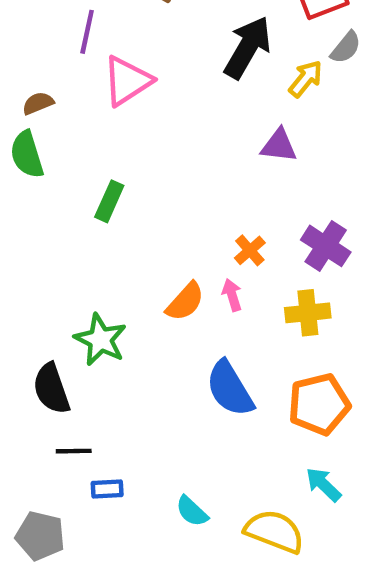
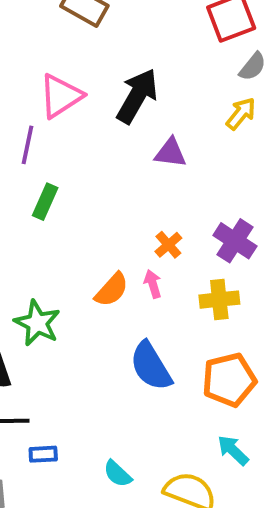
purple line: (87, 32) -> (28, 145), moved
black arrow: (248, 47) -> (137, 96), moved
yellow arrow: (306, 79) -> (241, 114), moved
purple triangle: (279, 146) -> (170, 153), moved

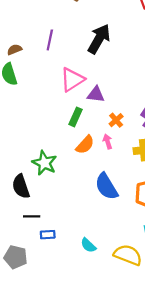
pink triangle: (61, 96) -> (72, 80), moved
purple line: (28, 145) -> (50, 40), moved
purple triangle: (170, 153) -> (96, 94), moved
green rectangle: (45, 202) -> (75, 117), moved

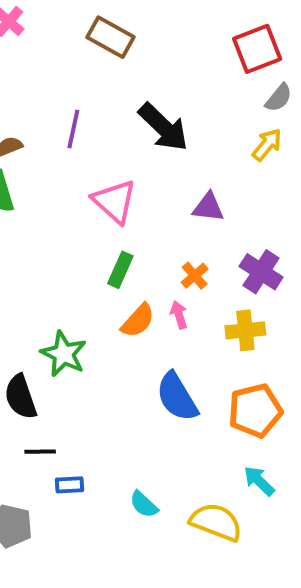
black arrow: (99, 39) -> (163, 127), turned 104
pink triangle: (72, 80) -> (114, 201), turned -45
purple triangle: (96, 94) -> (208, 207), moved

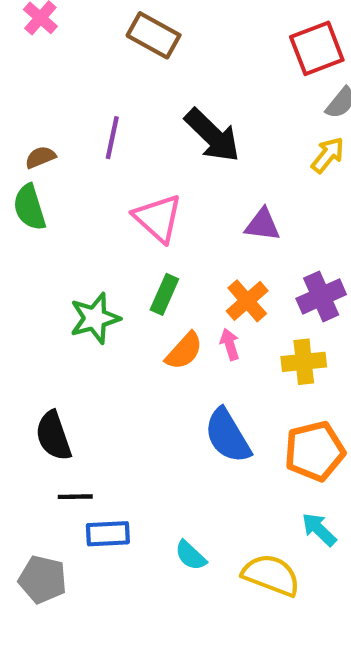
purple cross: (261, 272) -> (321, 296), turned 33
orange cross: (195, 276) -> (247, 301), size x1.4
green star: (64, 354) -> (95, 318), moved, turned 30
blue rectangle: (69, 485) -> (108, 534), size x1.4

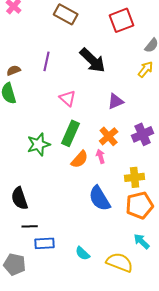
red square: (317, 48) -> (122, 20), moved
pink triangle: (158, 218) -> (68, 98), size x0.7
purple triangle: (262, 225) -> (116, 101), turned -30
green rectangle: (164, 294) -> (71, 133), size x1.4
yellow cross: (304, 362) -> (135, 177), moved

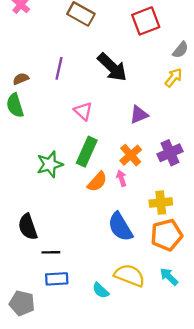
black line: (30, 226) -> (51, 252), moved
yellow semicircle: (120, 262) -> (130, 275), moved

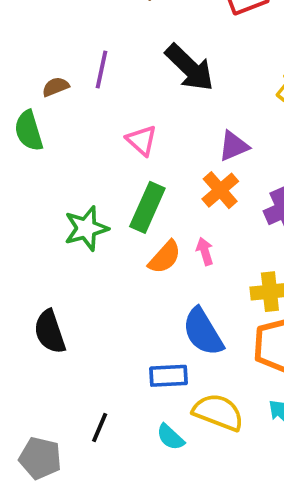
brown semicircle: (21, 79) -> (56, 87), moved
orange cross: (131, 155) -> (220, 190), moved
black line: (51, 252) -> (100, 428), moved, turned -66
blue rectangle: (57, 279) -> (168, 376), moved

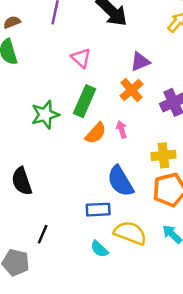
brown semicircle: (56, 87) -> (12, 22), moved
black line: (100, 428) -> (43, 234), moved

